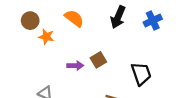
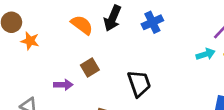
orange semicircle: (74, 18) -> (82, 25), moved
purple arrow: (75, 66) -> (63, 85), moved

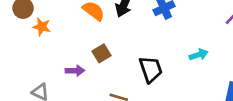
cyan arrow: (206, 54) -> (199, 55), moved

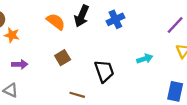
purple arrow: (75, 71) -> (20, 64), moved

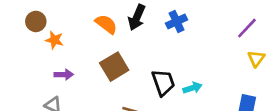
brown square: (63, 58) -> (114, 67), size x1.5
cyan arrow: (145, 59) -> (192, 88), moved

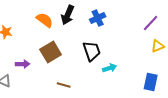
yellow triangle: (256, 59) -> (158, 46), turned 32
purple arrow: (64, 75) -> (23, 64), moved
black trapezoid: (163, 83) -> (92, 51), moved

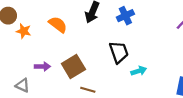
orange semicircle: (45, 20) -> (58, 24), moved
brown square: (51, 52) -> (73, 67), moved

